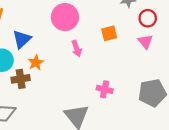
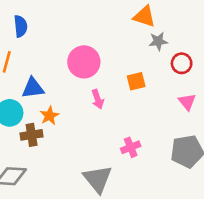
blue triangle: (22, 39) -> (33, 88), turned 36
pink triangle: (145, 42) -> (187, 102), moved
pink cross: (105, 89) -> (131, 147), turned -35

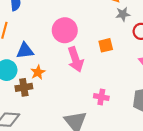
pink arrow: (98, 99) -> (75, 59), size x1.6
pink cross: (131, 147) -> (101, 97), turned 32

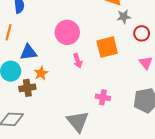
orange square: (106, 45) -> (107, 47), size x1.5
pink arrow: (75, 59) -> (78, 61), size x0.6

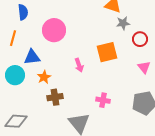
pink circle: (67, 32) -> (54, 30), moved
brown cross: (27, 88) -> (55, 97), moved

